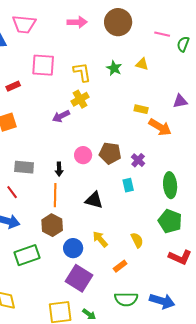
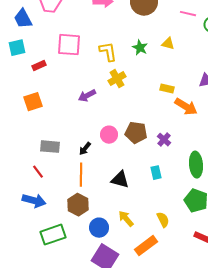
yellow cross: (80, 99) -> (117, 79), moved
black arrow: (59, 169) -> (85, 149), turned 40
cyan rectangle: (128, 185) -> (156, 173), moved
orange rectangle: (120, 266) -> (146, 246), size x1.6

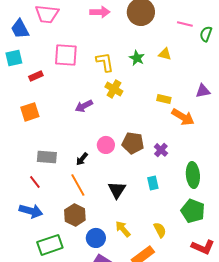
yellow cross: (117, 79) -> (114, 89), turned -30
orange line: (81, 175) -> (78, 185), turned -30
black triangle: (120, 180) -> (117, 190), turned 48

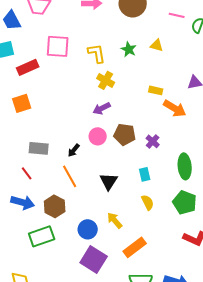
red rectangle: (36, 76) -> (28, 67), size x1.5
purple arrow: (84, 106) -> (102, 108), moved
brown hexagon: (75, 215) -> (55, 206), moved
yellow semicircle: (160, 230) -> (148, 202), moved

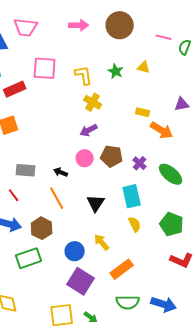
black arrow: (74, 150) -> (61, 172), turned 72
green ellipse: (185, 166) -> (171, 174), moved, turned -45
cyan rectangle: (145, 174) -> (132, 196), size x1.6

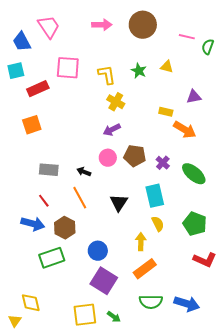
pink trapezoid: (26, 27) -> (49, 27), turned -130
purple triangle: (182, 104) -> (194, 97), moved
red line: (14, 195) -> (44, 201), moved
yellow arrow: (102, 242) -> (141, 242), moved, turned 42

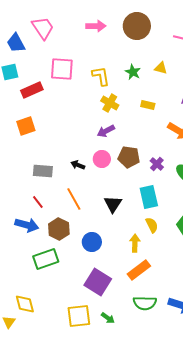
yellow rectangle: (166, 112) -> (148, 105), moved
black arrow: (84, 172) -> (78, 165), moved
blue circle: (98, 251) -> (92, 242), moved

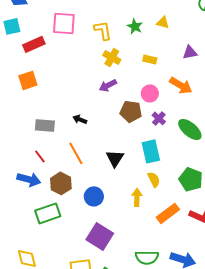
pink circle: (102, 159) -> (150, 93), moved
orange rectangle: (139, 270) -> (168, 213), moved

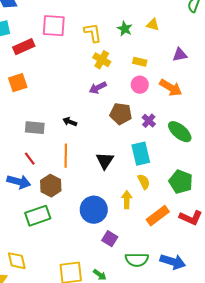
pink circle: (150, 93) -> (140, 85), moved
orange line: (76, 153) -> (66, 156), turned 30
blue circle: (94, 196) -> (94, 210), moved, size x1.4
purple square: (100, 236) -> (110, 239), moved, size x0.6

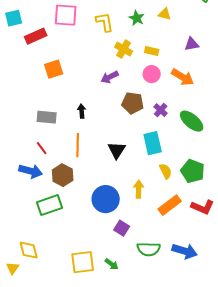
yellow cross: (102, 60) -> (124, 49), moved
orange square: (18, 83) -> (54, 69), moved
black arrow: (70, 122) -> (82, 111), turned 64
yellow semicircle: (144, 182) -> (166, 171), moved

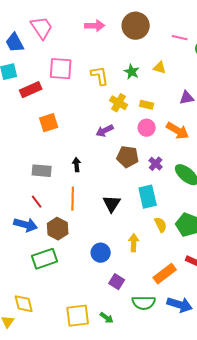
blue circle: (106, 199) -> (101, 253), size x0.7
orange rectangle: (170, 205) -> (165, 274), moved

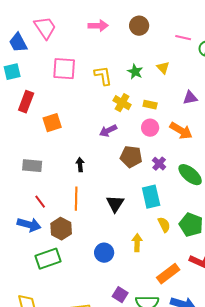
brown circle: (136, 26) -> (139, 26), size x0.7
yellow triangle: (160, 68) -> (163, 68), turned 32
red rectangle: (31, 90) -> (26, 102), moved, turned -45
gray rectangle: (42, 171) -> (32, 166), moved
purple square: (117, 282) -> (120, 295), moved

